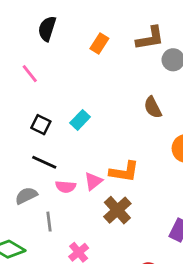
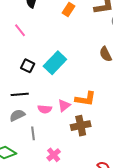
cyan rectangle: (80, 120) -> (55, 63), size x1.6
black line: (44, 162) -> (20, 94), moved, turned -30
brown cross: (117, 210) -> (81, 126), turned 30

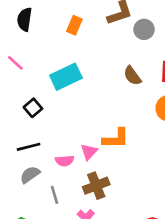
cyan rectangle: (55, 63) -> (66, 77), moved, turned 30
black square: (28, 66) -> (33, 108), turned 32
brown cross: (81, 126) -> (96, 186), moved

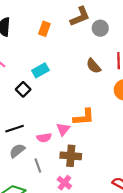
cyan rectangle: (66, 77) -> (40, 70), size x0.7
black square: (33, 108) -> (23, 89), moved
brown cross: (96, 186) -> (71, 156), turned 30

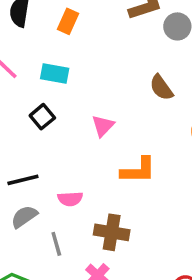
orange rectangle: (44, 29) -> (68, 21), moved
cyan rectangle: (40, 70) -> (55, 73), moved, turned 35
pink triangle: (63, 129) -> (103, 126), moved

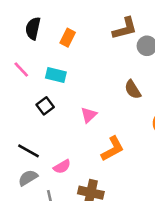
orange L-shape: (138, 170) -> (113, 149), turned -32
black line: (23, 180) -> (28, 151), turned 40
pink semicircle: (70, 199) -> (62, 167), turned -30

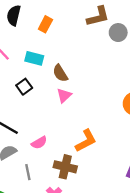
brown semicircle: (133, 90) -> (60, 73), moved
orange L-shape: (113, 149) -> (86, 141), moved

